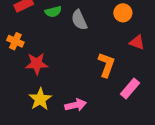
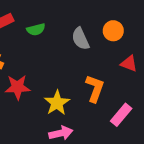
gray semicircle: (79, 20) -> (80, 39), moved
yellow star: (40, 99) -> (57, 103), moved

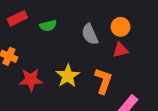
red triangle: (129, 64) -> (120, 50), moved, turned -35
yellow star: (57, 103) -> (68, 76), moved

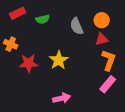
orange L-shape: (103, 81) -> (109, 60), moved

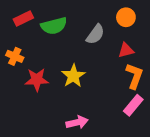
green semicircle: (43, 19) -> (54, 26), size x1.5
orange circle: (102, 20) -> (126, 17), moved
gray semicircle: (77, 26) -> (95, 34), turned -120

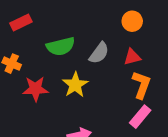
green semicircle: (54, 26) -> (61, 46), moved
gray semicircle: (95, 34) -> (99, 53), moved

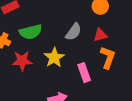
green semicircle: (61, 46) -> (31, 32), moved
pink rectangle: (140, 117) -> (84, 73), moved, turned -60

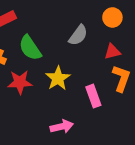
green semicircle: (31, 32) -> (30, 48), turned 70
gray semicircle: (73, 32) -> (78, 35), moved

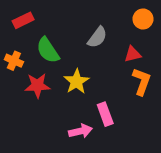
orange circle: (112, 17) -> (143, 19), moved
pink rectangle: (93, 96) -> (105, 114), moved

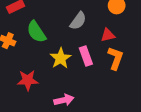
red star: (37, 85) -> (28, 80), moved
pink rectangle: (105, 114) -> (86, 56), moved

